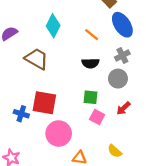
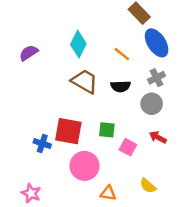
brown trapezoid: (37, 59) -> (84, 81), moved
green square: (90, 97) -> (107, 130), moved
red arrow: (123, 108) -> (158, 137), turned 72

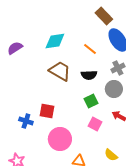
cyan diamond: (78, 44) -> (55, 41), turned 55
green square: (107, 130) -> (91, 101), moved, turned -32
red square: (68, 131) -> (47, 111), size x0.7

